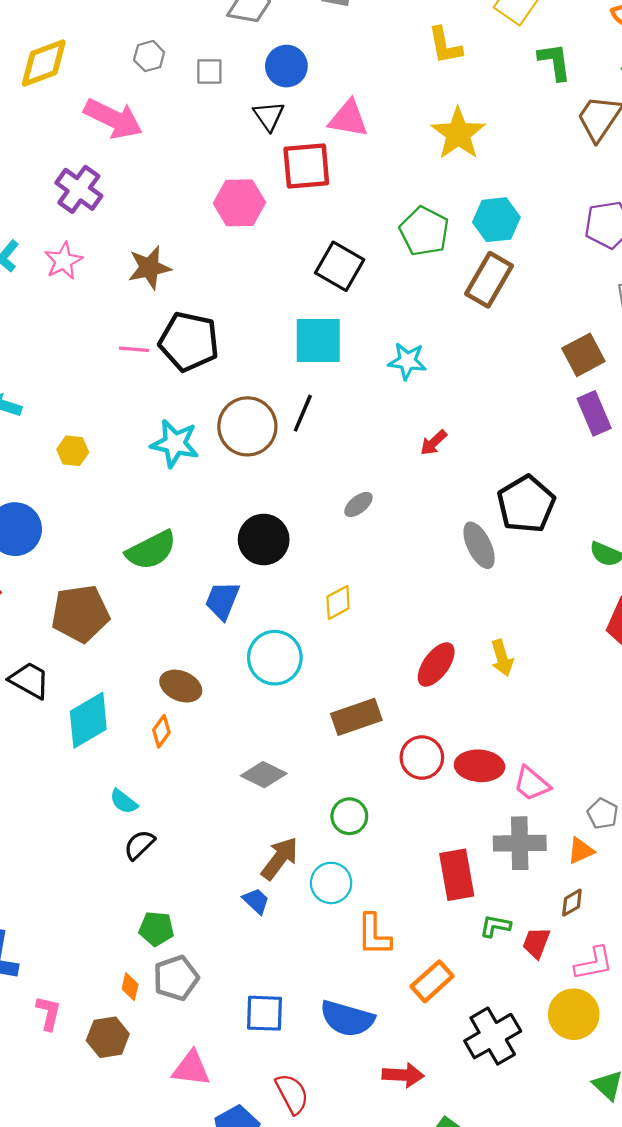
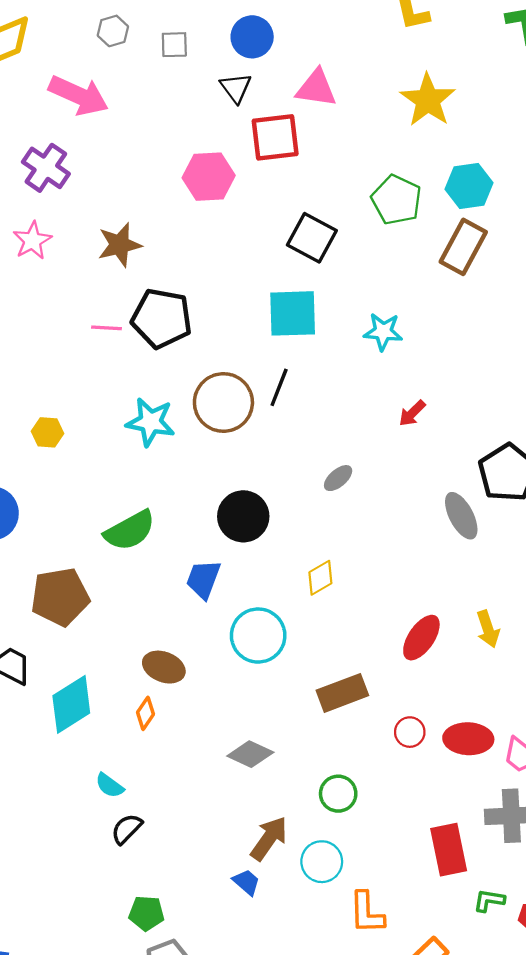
red circle: (422, 757) -> (410, 732), size x0.7

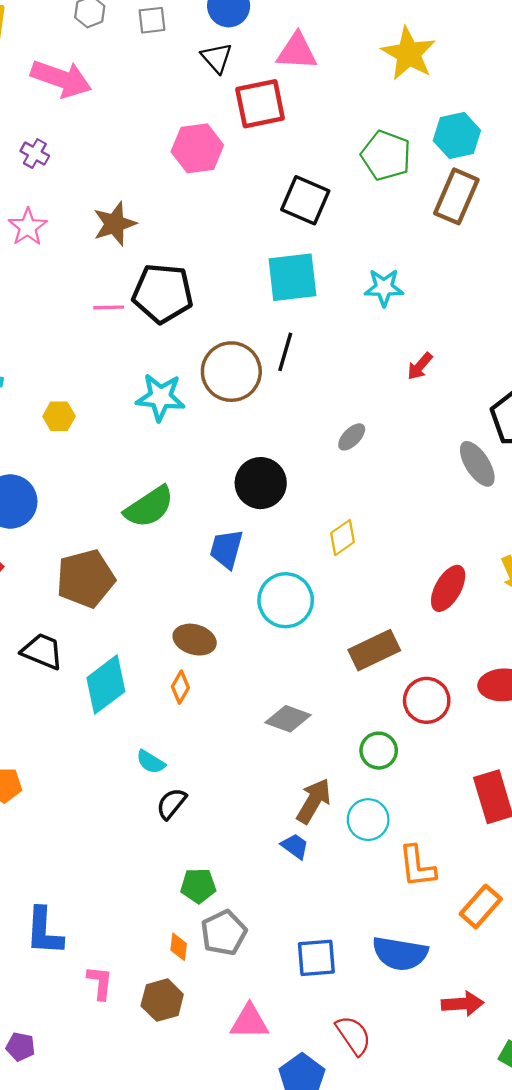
purple cross: (46, 168) -> (35, 153), size x0.6
red circle: (410, 732) -> (427, 700), moved, size x1.5

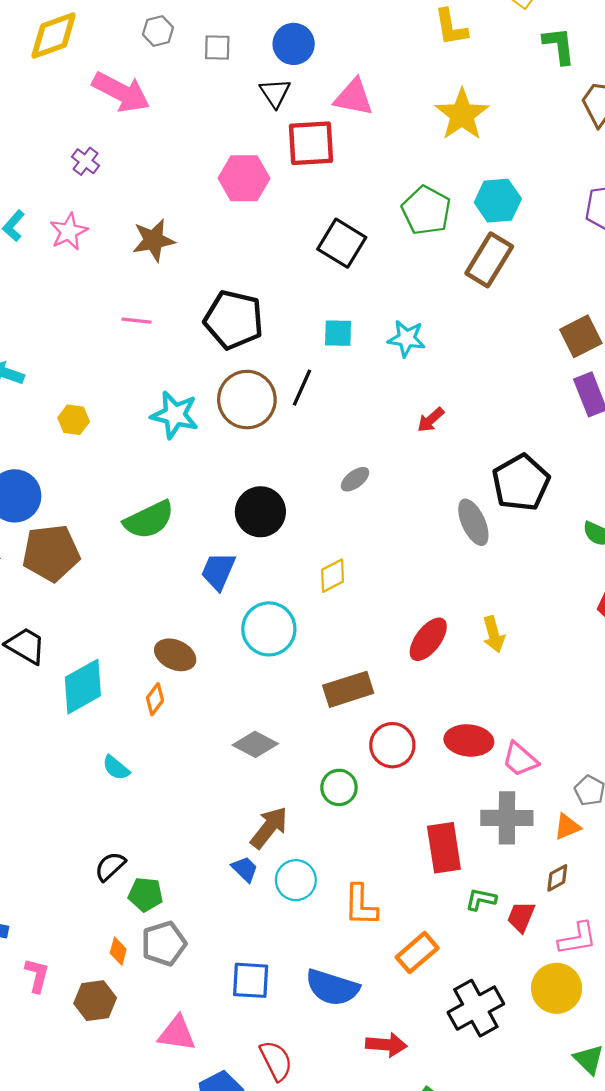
cyan square: (292, 277) -> (338, 333), moved, size x0.6
black pentagon: (163, 293) -> (234, 320), moved
brown pentagon: (86, 579) -> (51, 553), moved
black semicircle: (171, 804) -> (110, 866), moved
cyan circle: (368, 820) -> (296, 880), moved

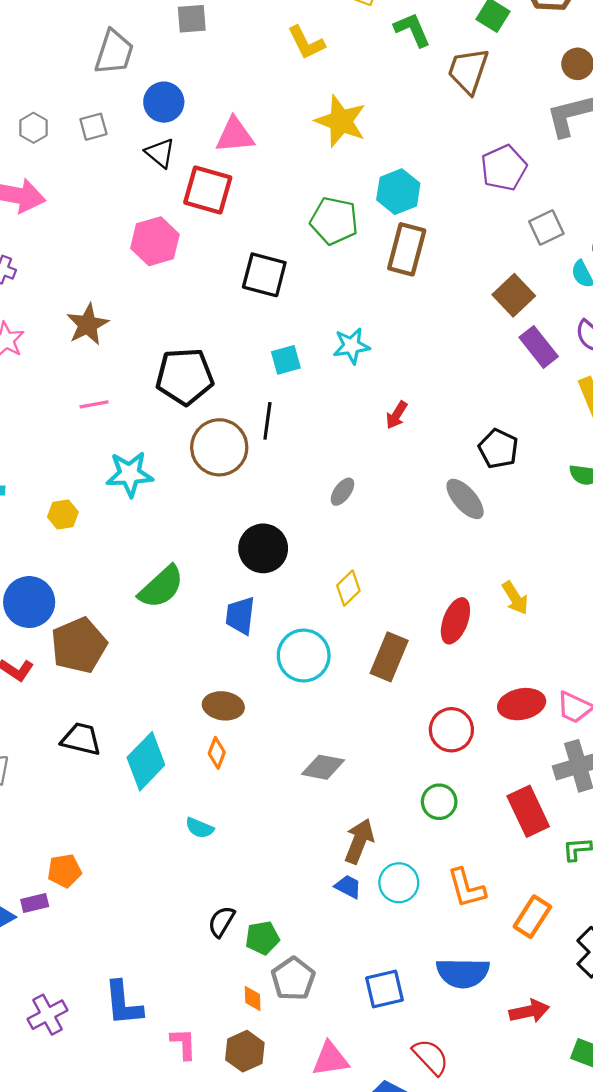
red square: (311, 143) -> (208, 190), turned 36
cyan star: (175, 415) -> (130, 474), moved
black pentagon: (521, 483) -> (498, 449), size x0.7
brown rectangle: (348, 689) -> (389, 657), moved, turned -33
green circle: (339, 787) -> (439, 802), moved

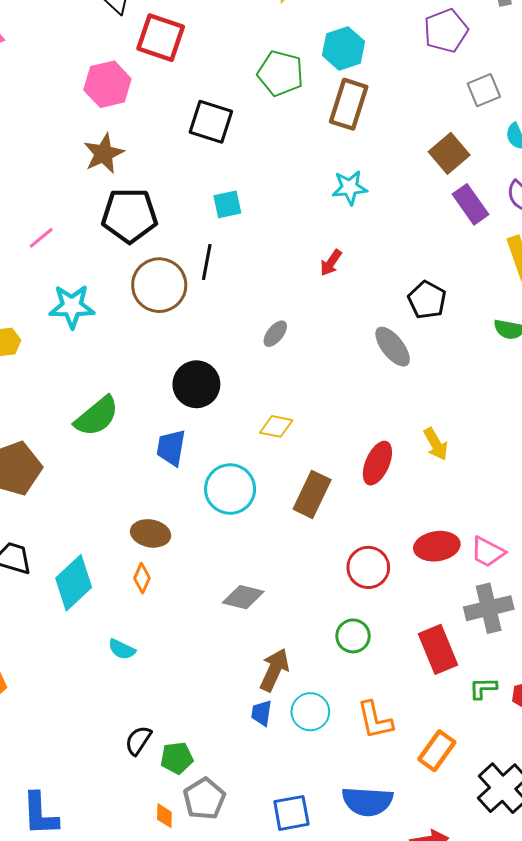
brown star: (88, 325) -> (104, 154), moved
cyan star: (351, 346) -> (350, 188), moved
pink line: (94, 404) -> (41, 238), turned -32
yellow diamond: (348, 588) -> (276, 426), turned 52
blue trapezoid: (348, 887) -> (261, 713), turned -112

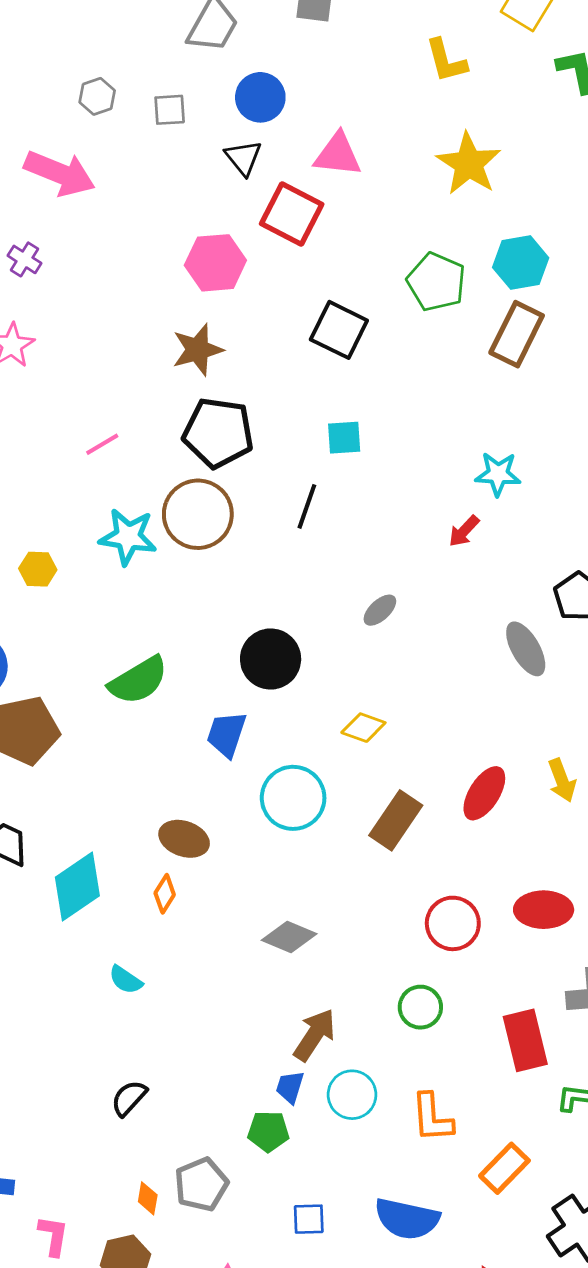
cyan star: (350, 188) -> (498, 474), moved
brown circle: (159, 285) -> (198, 514), moved
green pentagon: (177, 758) -> (268, 1131), moved
blue square: (291, 813) -> (309, 1219), size x0.7

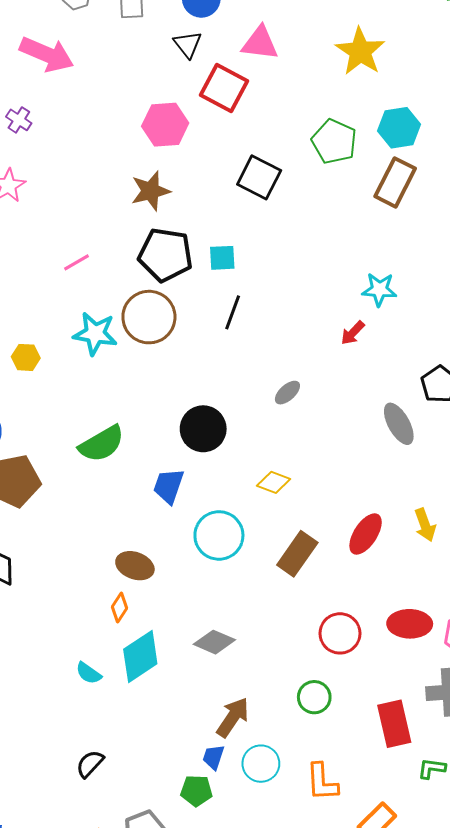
cyan square: (344, 438) -> (222, 258), moved
cyan diamond: (77, 886) -> (140, 657), moved

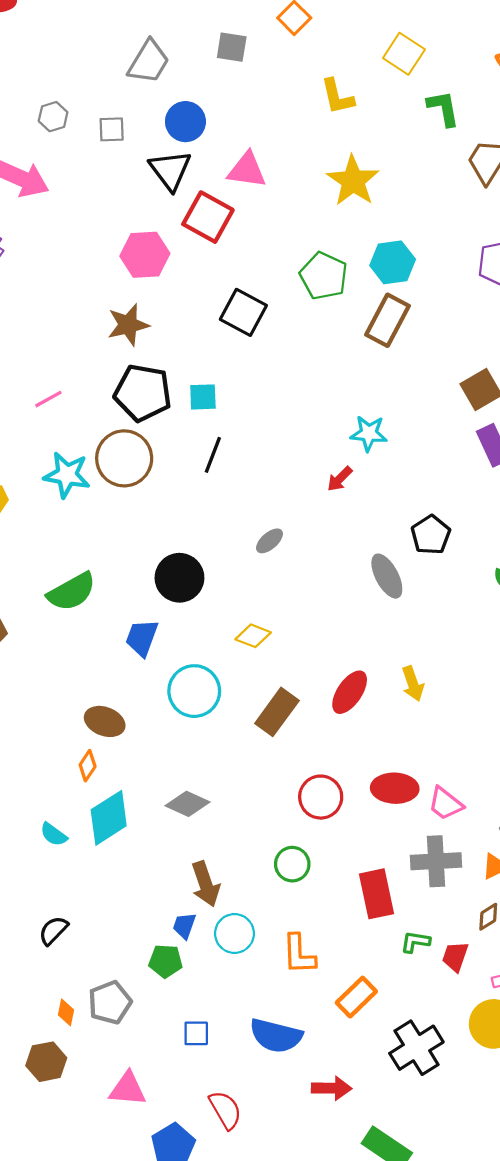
black triangle: (188, 44) -> (170, 170), size x1.4
brown arrow: (233, 717) -> (206, 884), turned 126

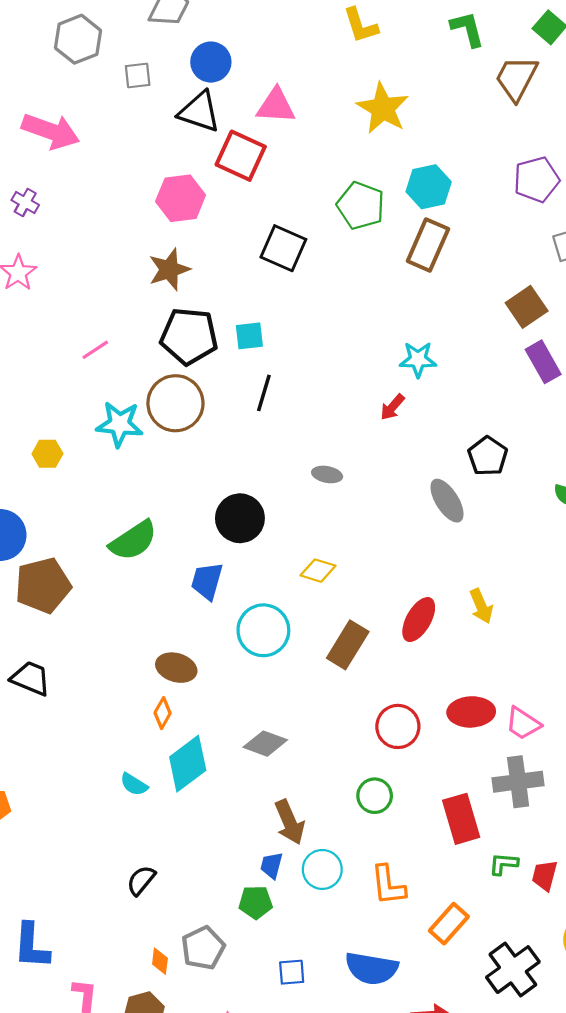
gray hexagon: (53, 117) -> (78, 39), moved, size x1.6
black triangle: (170, 170) -> (199, 112), turned -30
gray ellipse: (270, 541) -> (327, 474), turned 56

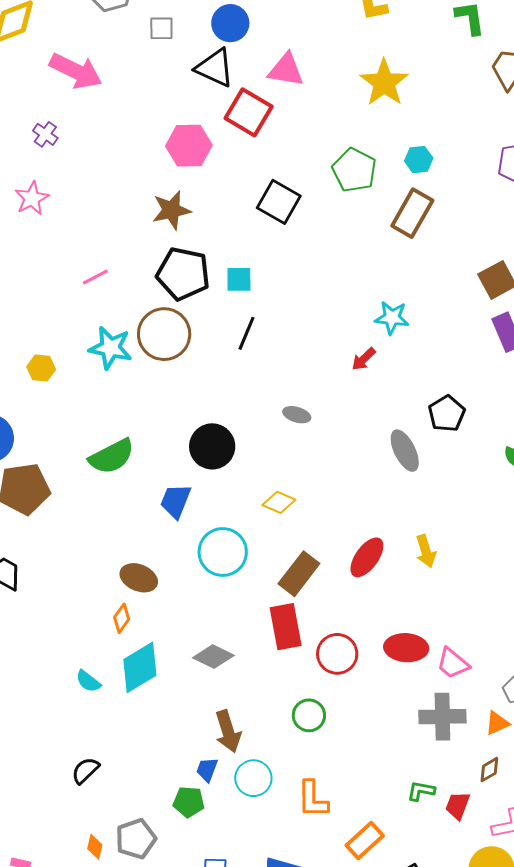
cyan hexagon: (429, 187) -> (419, 160), size x0.7
red rectangle: (461, 819) -> (286, 627), moved

